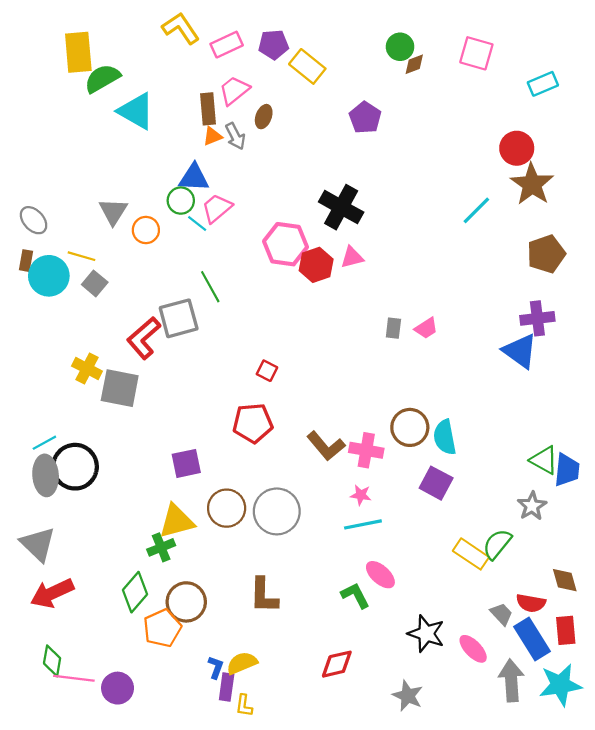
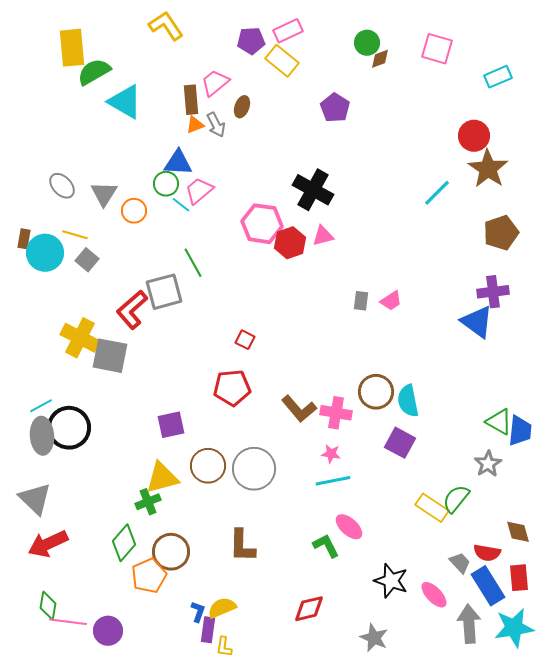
pink rectangle: (227, 45) -> (288, 31), moved
gray ellipse: (34, 220) -> (62, 186), moved
yellow cross: (87, 369) -> (80, 338), size x1.4

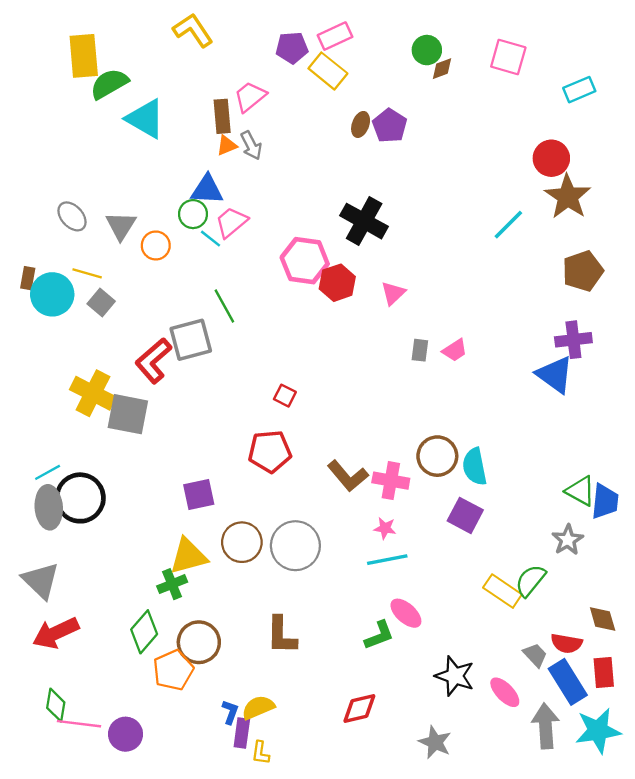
brown ellipse: (242, 107) -> (361, 124), moved
pink triangle: (323, 236) -> (393, 293), moved, turned -30
green L-shape: (326, 546) -> (379, 635), turned 96

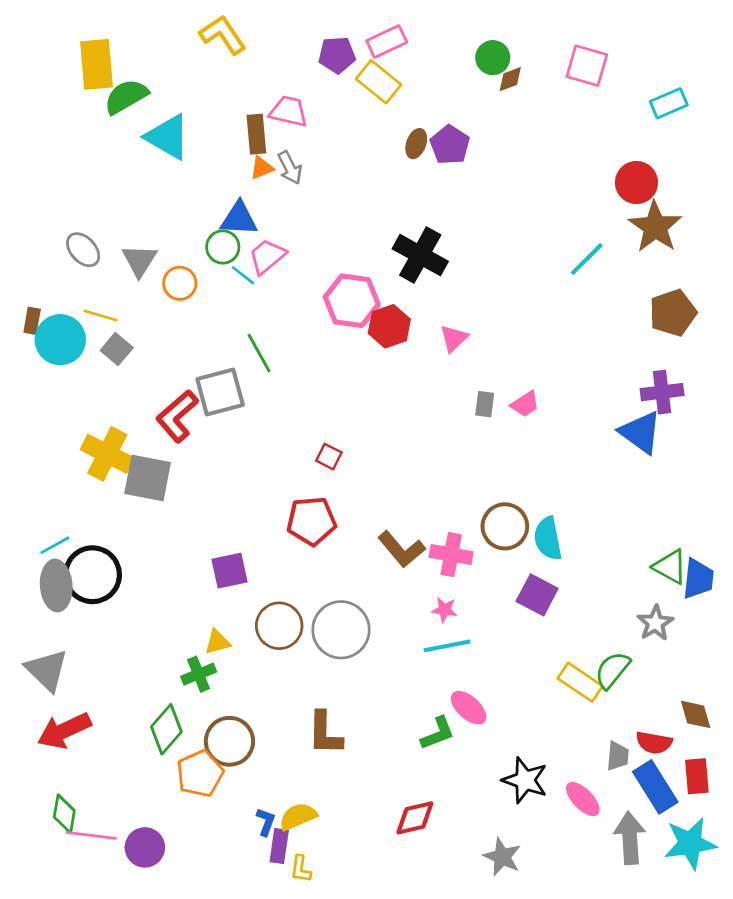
pink trapezoid: (250, 97) -> (289, 111), turned 52
yellow triangle: (188, 556) -> (217, 642), size x0.6
gray trapezoid: (535, 655) -> (618, 756), turned 48

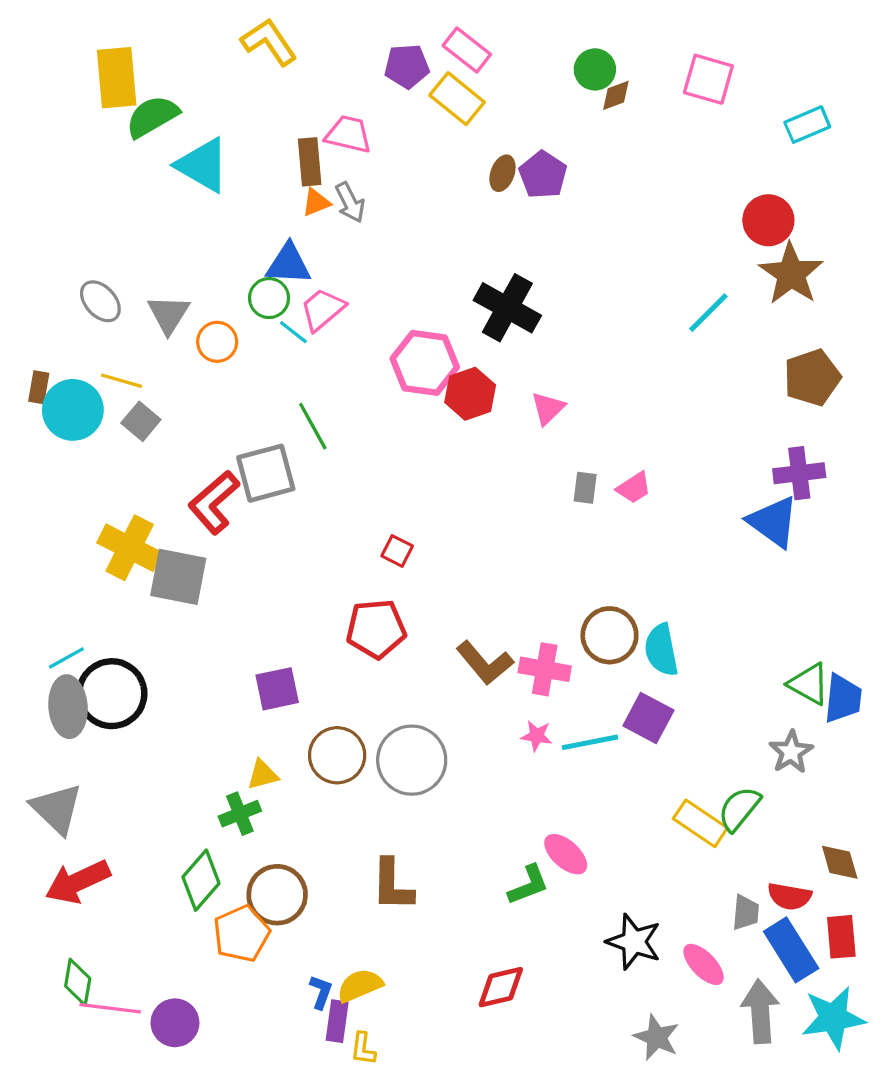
pink rectangle: (387, 41) -> (467, 50), turned 63
cyan line: (447, 646) -> (590, 742), moved
gray star: (502, 857) -> (657, 1037), moved

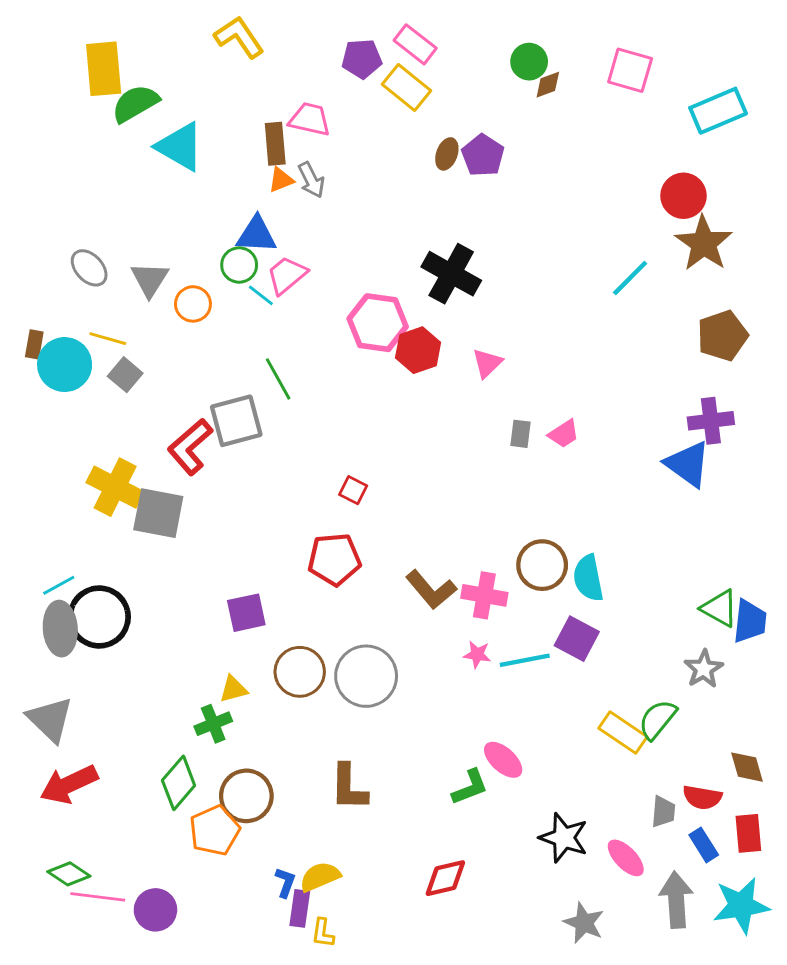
cyan rectangle: (807, 125) -> (718, 111), size x1.4
blue rectangle: (791, 950) -> (704, 845), size x0.6
green diamond: (78, 982) -> (69, 874), turned -66

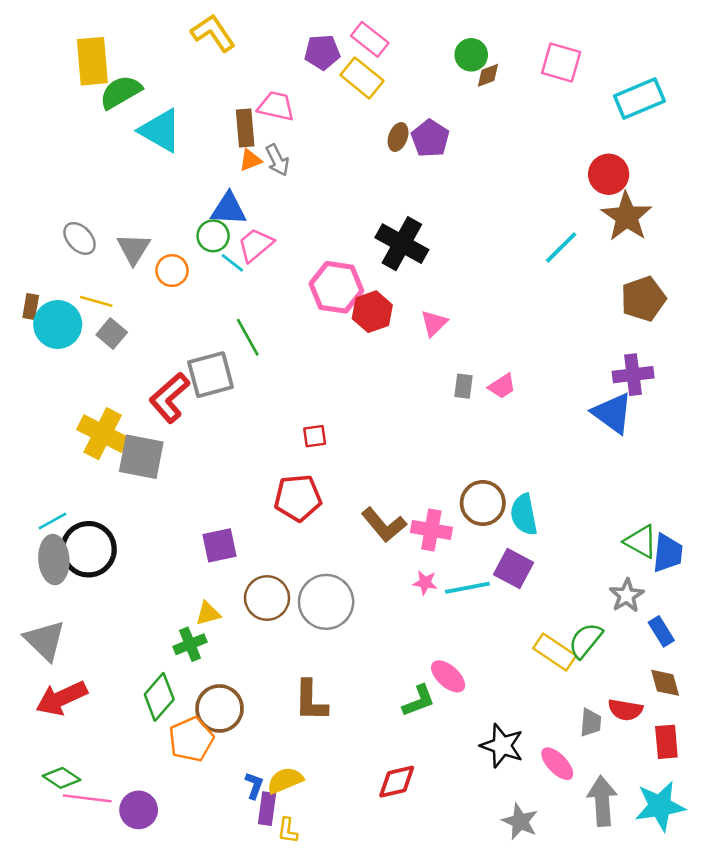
red square: (353, 490) -> (315, 436), turned -35
blue rectangle: (704, 845) -> (661, 631), moved

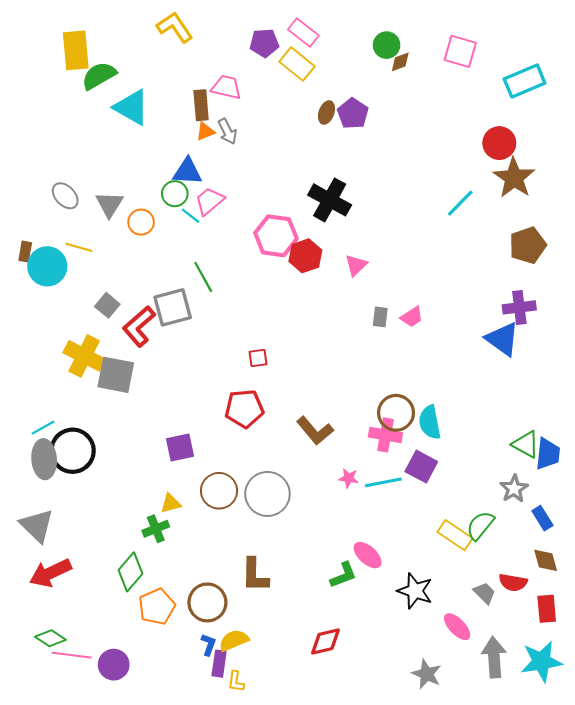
gray square: (112, 333) -> (107, 305), moved
pink cross: (431, 530) -> (385, 435), moved
brown circle: (220, 708) -> (207, 602), moved
gray trapezoid: (591, 723) -> (485, 593), turned -50
black star: (502, 746) -> (415, 591), moved

